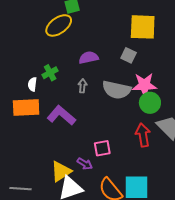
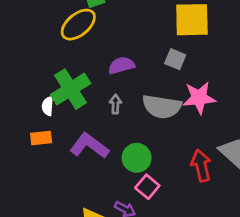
green cross: (50, 73) -> (71, 89), size x1.8
green circle: (150, 103) -> (137, 158), moved
orange rectangle: (26, 107) -> (41, 138), size x0.6
pink square: (102, 148) -> (147, 187), turned -36

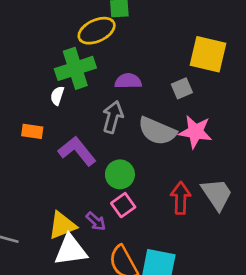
gray square: (175, 59) -> (182, 88), turned 30
green cross: (71, 89) -> (75, 68), moved
gray arrow: (115, 104) -> (113, 117), size x1.6
white semicircle: (48, 106) -> (57, 96), moved

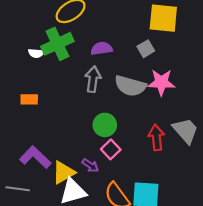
white semicircle: (57, 96) -> (36, 53), moved, turned -96
purple L-shape: (77, 151) -> (35, 157), moved

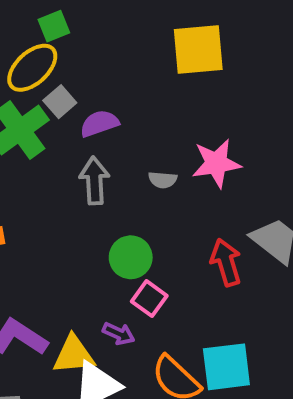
gray square: (146, 49) -> (60, 102), moved
gray semicircle: (130, 86) -> (163, 180), size x0.5
yellow triangle: (64, 172) -> (74, 355), turned 35

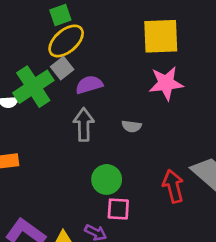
yellow ellipse: (32, 68) -> (66, 41), moved
pink star: (216, 163) -> (166, 83), moved
pink square: (149, 299) -> (118, 209), turned -35

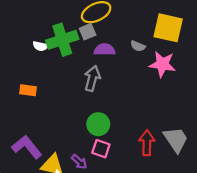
gray semicircle: (132, 126) -> (138, 46), moved

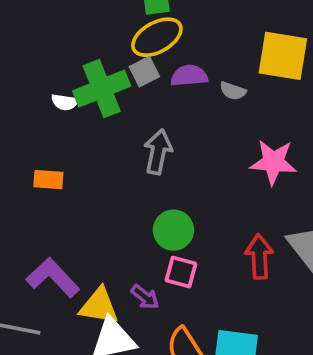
purple semicircle: (104, 50) -> (189, 76), moved
pink star: (162, 64) -> (273, 162), moved

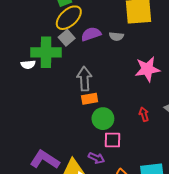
green cross: (102, 89) -> (46, 52), turned 36
orange rectangle: (48, 180) -> (90, 99), moved
red arrow: (259, 257) -> (144, 114), moved, size x0.6

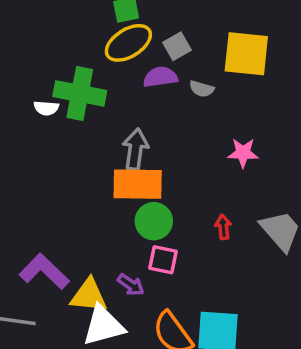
gray square: (67, 38) -> (177, 46), moved
pink star: (147, 69) -> (243, 153), size x0.7
orange rectangle: (90, 99) -> (138, 184), size x1.8

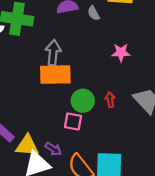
gray semicircle: (202, 89) -> (94, 13), turned 48
green circle: (154, 221) -> (83, 101), moved
purple arrow: (131, 285) -> (53, 149), moved

